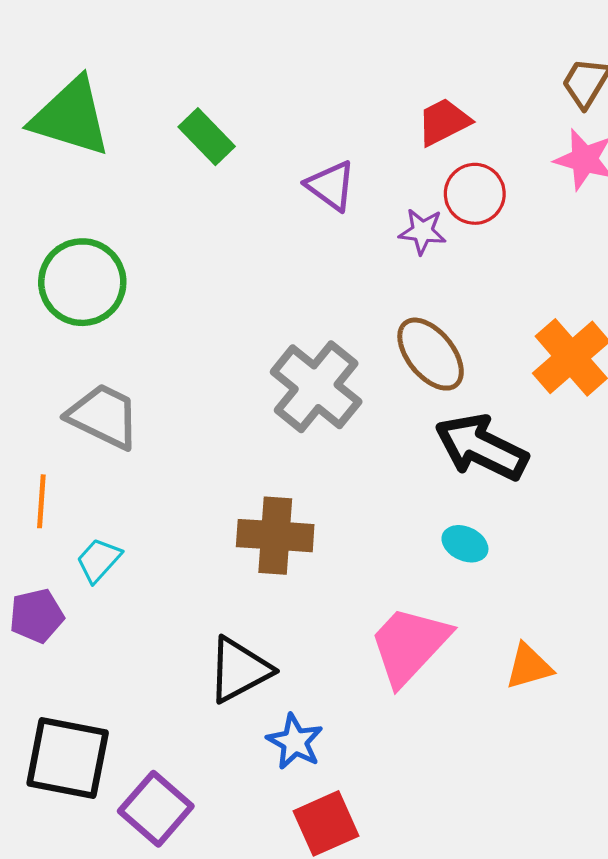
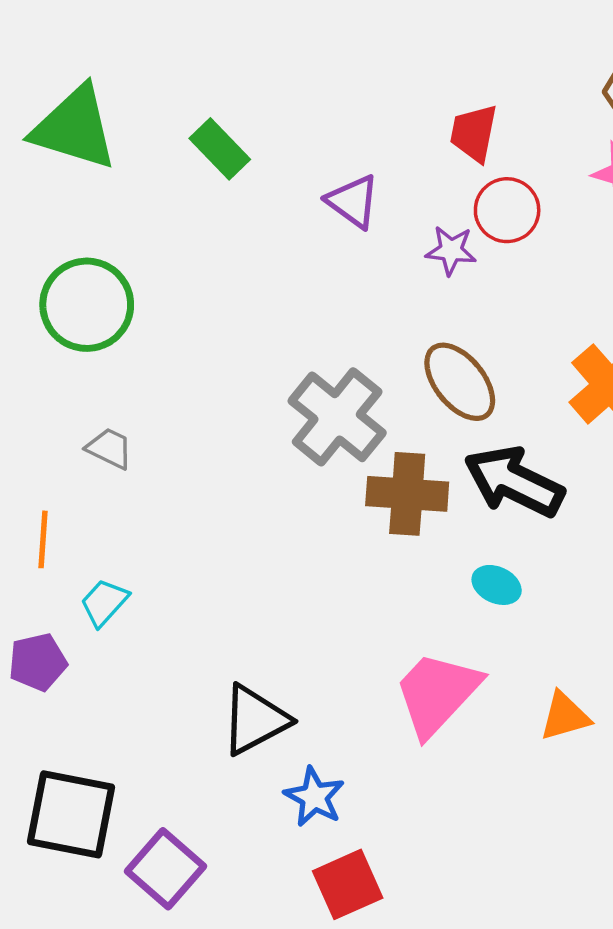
red trapezoid: (444, 122) -> (474, 133), turned -52
gray trapezoid: (104, 416) -> (109, 448), size x0.6
brown cross: (275, 536) -> (407, 494), moved

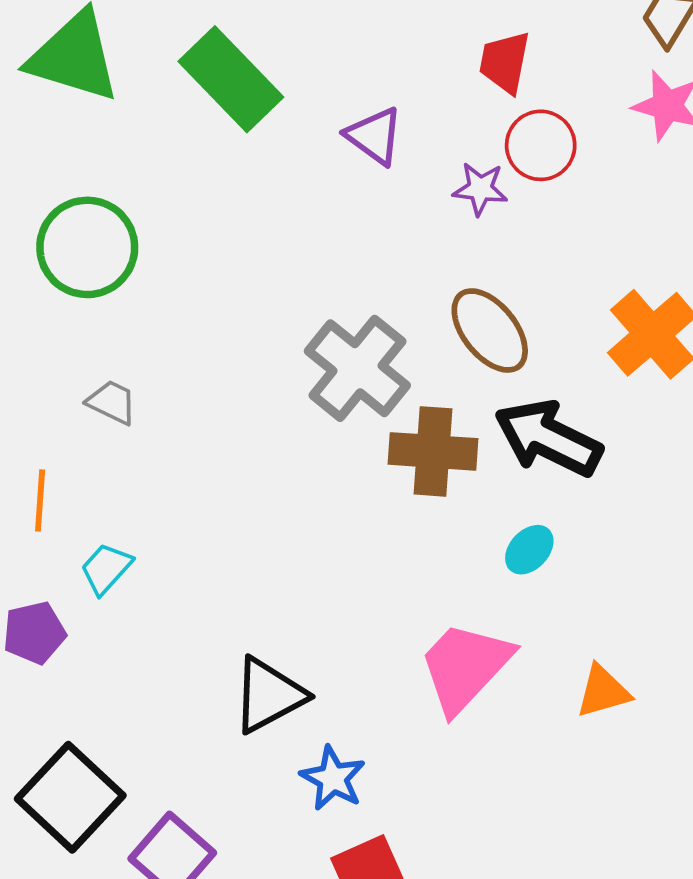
green rectangle: (220, 149) -> (231, 79), size x1.6
cyan ellipse: (497, 585) -> (529, 550), turned -72
black square: (71, 814) -> (70, 797), turned 32

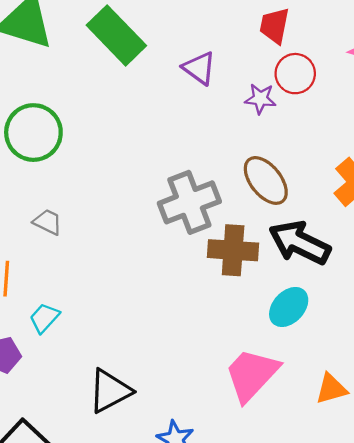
gray cross: (357, 368) -> (189, 202), turned 30
cyan ellipse: (529, 550) -> (289, 307), size x1.4
black triangle: (269, 695) -> (110, 391), moved

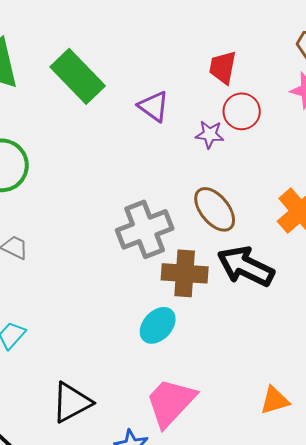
cyan ellipse: (289, 307) -> (158, 325), moved
pink trapezoid: (252, 375) -> (171, 402), moved

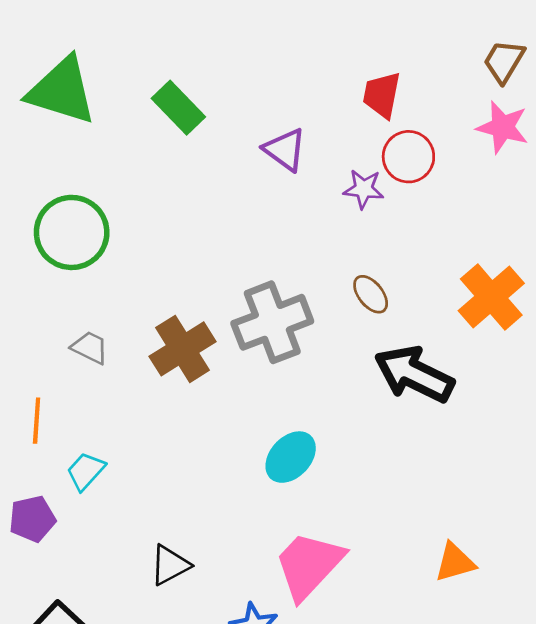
green rectangle: (78, 76) -> (178, 108), size x0.7
brown ellipse: (215, 209) -> (371, 294), size x0.6
brown cross: (185, 273) -> (183, 349), moved, turned -36
black triangle: (72, 402) -> (170, 565), size x0.7

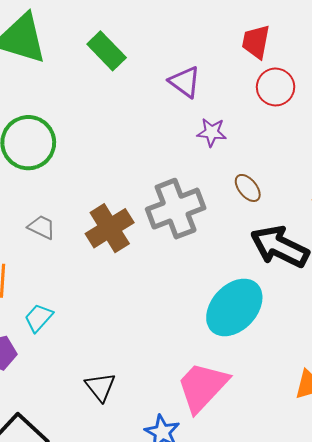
purple star: (364, 189) -> (212, 132), moved
cyan ellipse: (291, 457) -> (234, 307), moved, size x1.5
black triangle: (170, 565) -> (100, 387), turned -40

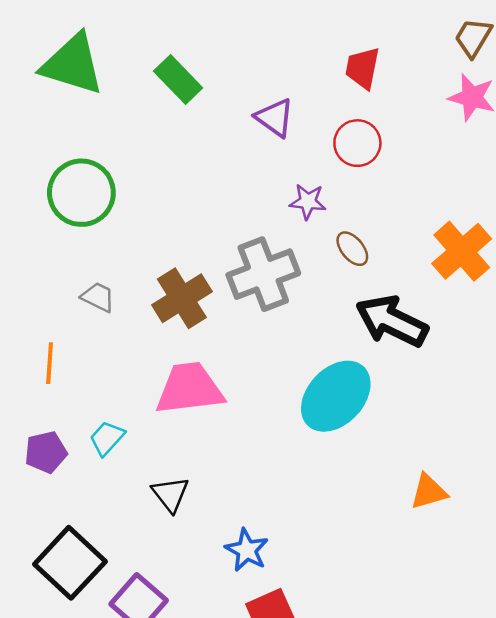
red circle: (276, 87) -> (357, 143), moved
purple star: (212, 132) -> (308, 202), moved
cyan trapezoid: (39, 318) -> (107, 438), moved
pink trapezoid: (202, 387) -> (190, 389), moved, turned 40

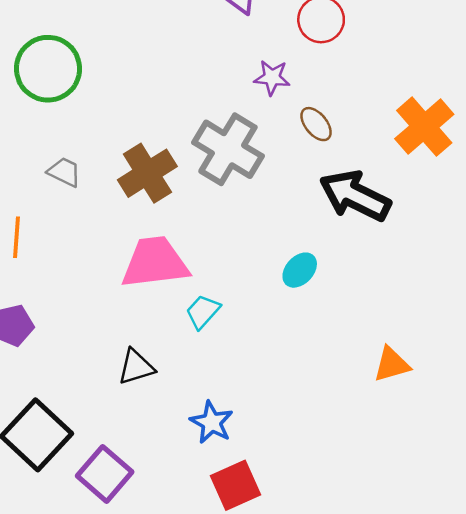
gray cross: (263, 274) -> (228, 149), turned -38
cyan ellipse: (336, 396) -> (300, 270), size x0.5
cyan trapezoid: (107, 438) -> (203, 312), moved
black triangle: (170, 494) -> (136, 367), turned 51

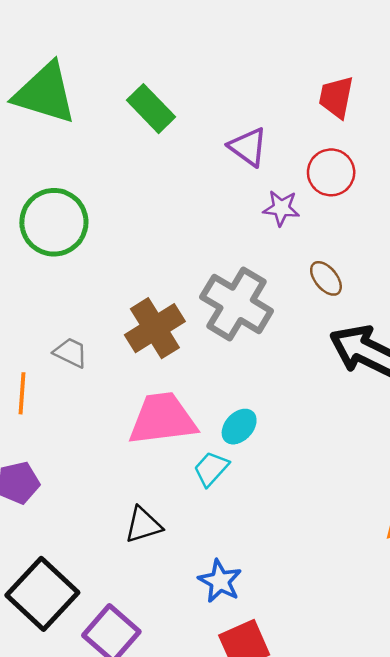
purple star: (272, 78) -> (281, 208), moved
gray trapezoid: (64, 172) -> (71, 352), moved
cyan ellipse: (300, 270) -> (239, 427), moved

